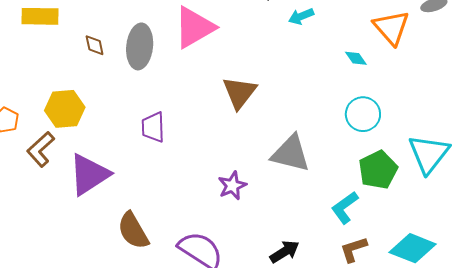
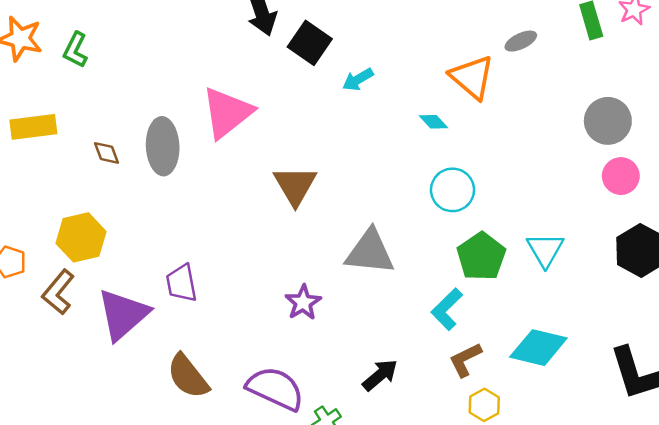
purple trapezoid: (153, 127) -> (181, 283), moved
cyan triangle: (429, 154) -> (545, 250), moved, size x0.7

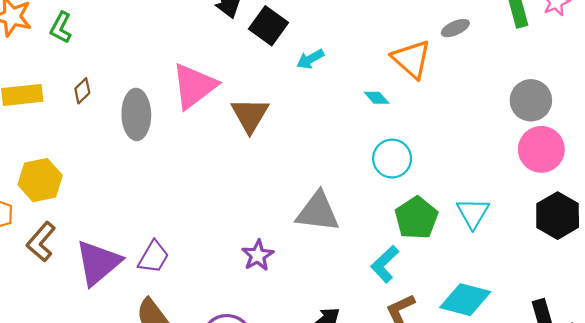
brown diamond: (106, 153) -> (82, 91), moved, turned 65
pink circle: (621, 176) -> (541, 149), size x1.4
brown triangle: (295, 185) -> (250, 115), moved
yellow hexagon: (81, 237) -> (40, 180), moved
purple trapezoid: (181, 283) -> (153, 257), moved, turned -141

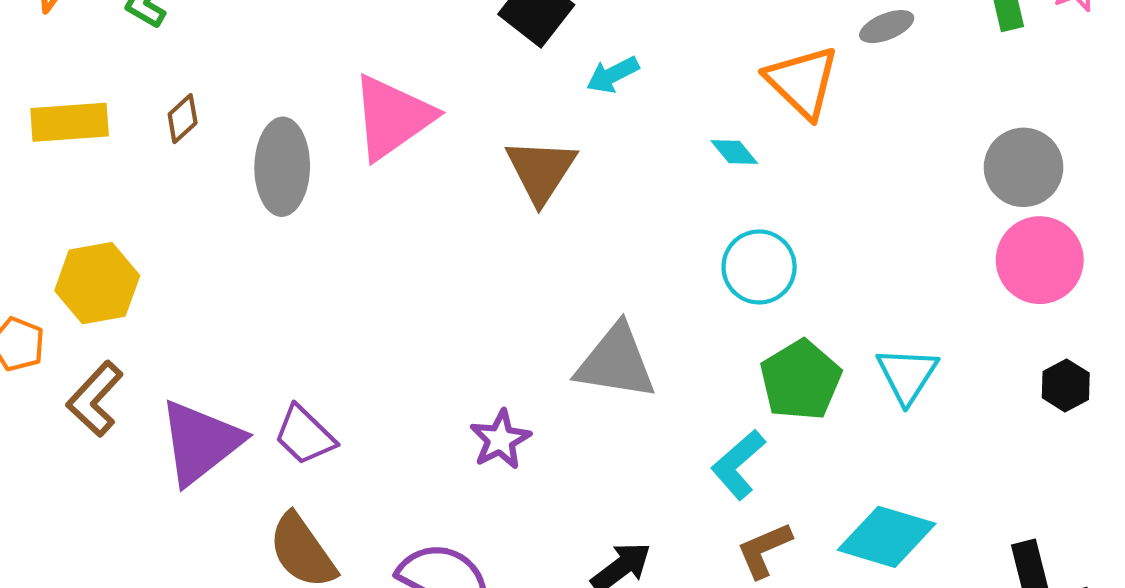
brown triangle: (250, 115) -> (541, 171), moved
black hexagon: (558, 216) -> (1066, 385), size x0.6
purple trapezoid: (153, 257) -> (305, 435), turned 102

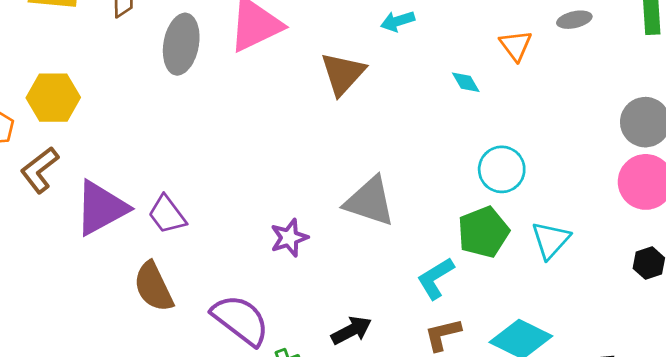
orange triangle: (802, 82) -> (516, 45), size x0.7
cyan circle: (759, 267) -> (502, 169), moved

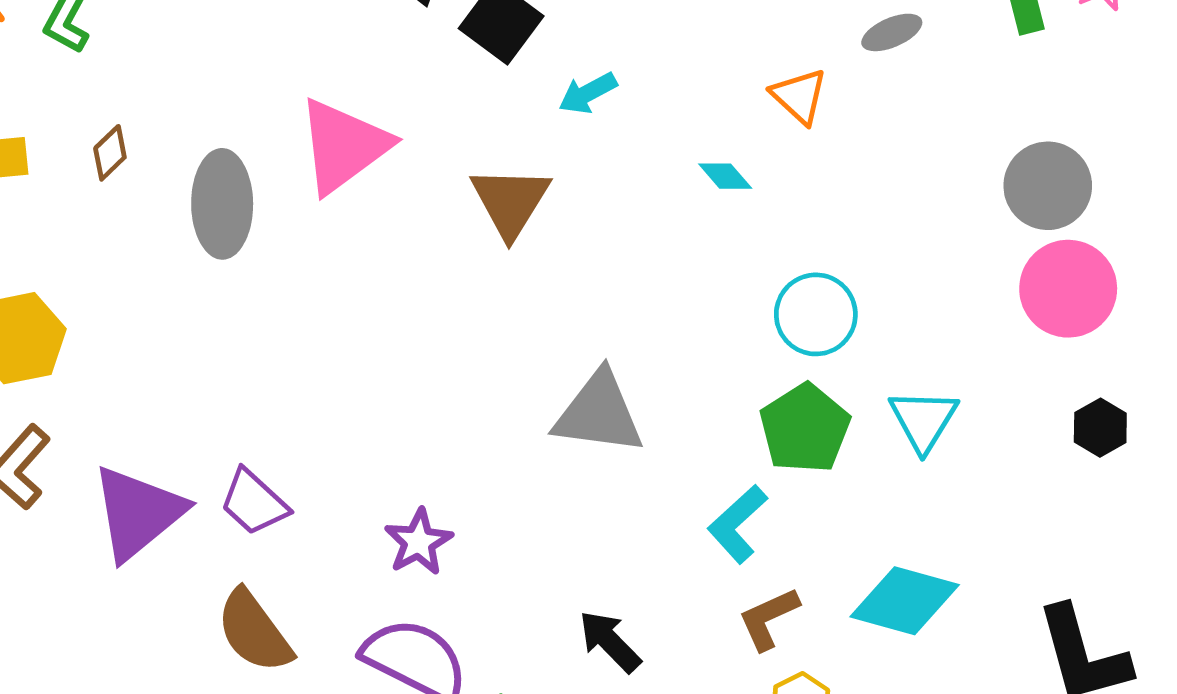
purple star: (289, 238) -> (419, 542), moved
black arrow: (351, 330) -> (610, 641), turned -96

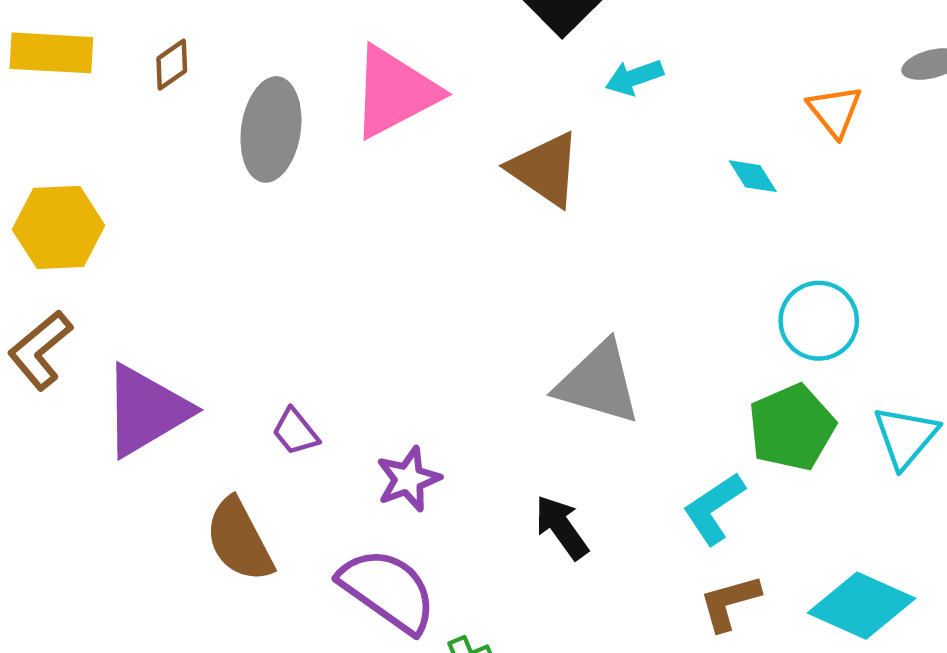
brown triangle: (510, 202) -> (545, 169), turned -36
purple trapezoid: (254, 502) -> (295, 432), moved, size x0.7
black arrow: (610, 641) -> (561, 527), moved

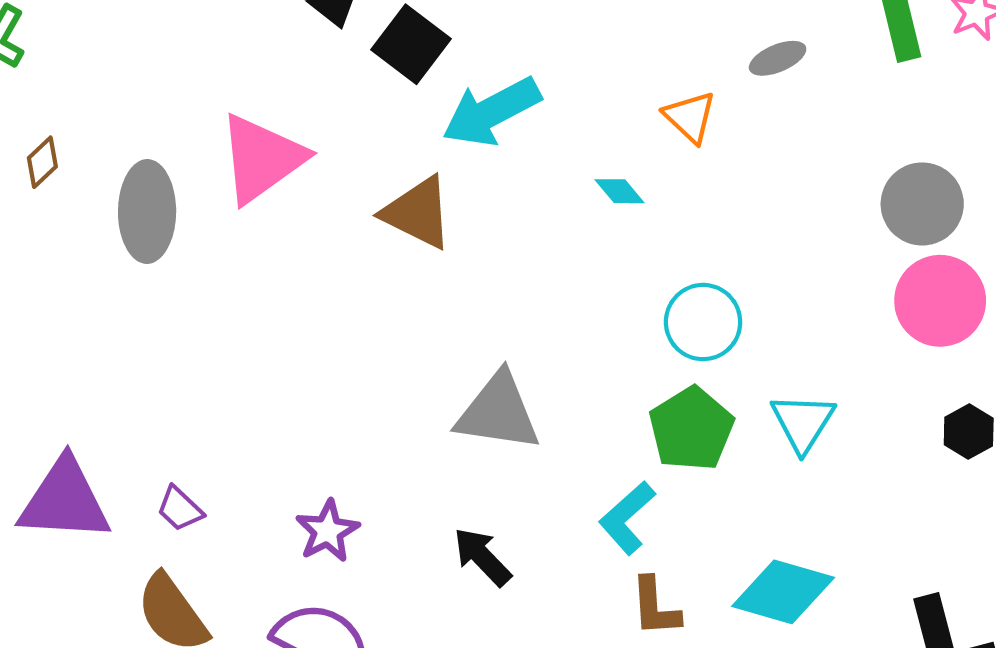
cyan arrow: (634, 77) -> (491, 112), size x1.8
purple triangle: (146, 411) -> (64, 500), turned 42
purple trapezoid: (295, 432) -> (180, 509), moved
brown L-shape: (730, 603) -> (655, 607), turned -70

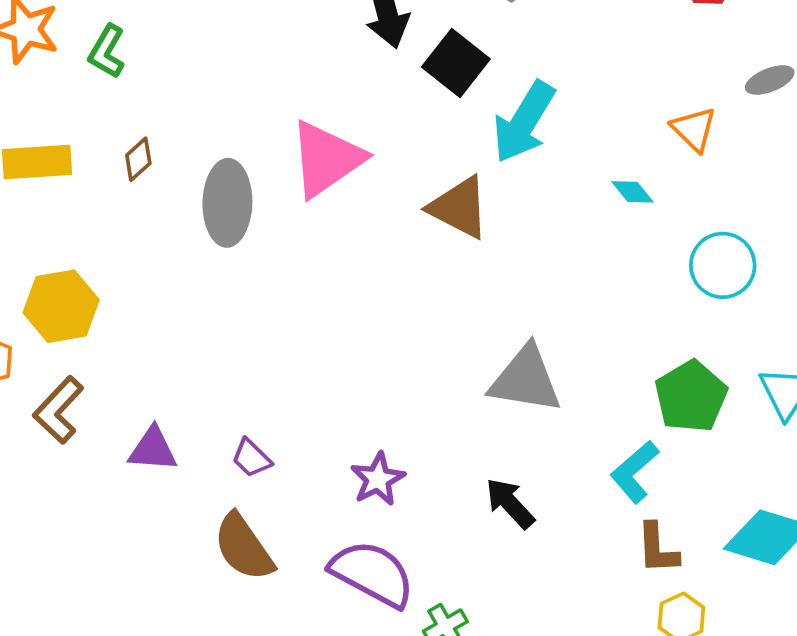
cyan arrow: (491, 112) -> (524, 122), turned -32
cyan circle: (703, 322) -> (723, 265), moved
purple triangle: (64, 500) -> (153, 449), size x0.6

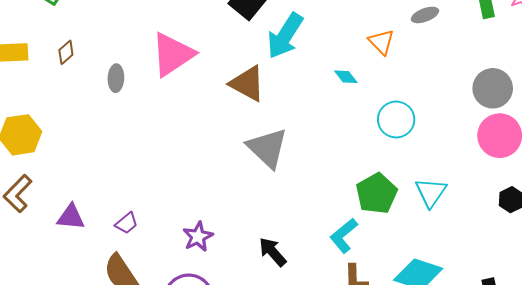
gray ellipse: (227, 203) -> (116, 78), size x0.6
gray triangle: (526, 379) -> (267, 148), moved, turned 33
purple trapezoid: (251, 458) -> (127, 223), turned -85

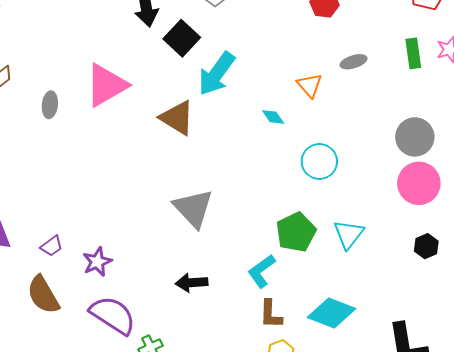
gray triangle: (267, 148) -> (193, 208), moved
purple star: (198, 237) -> (97, 262), moved
black arrow: (273, 252) -> (192, 283), turned -56

